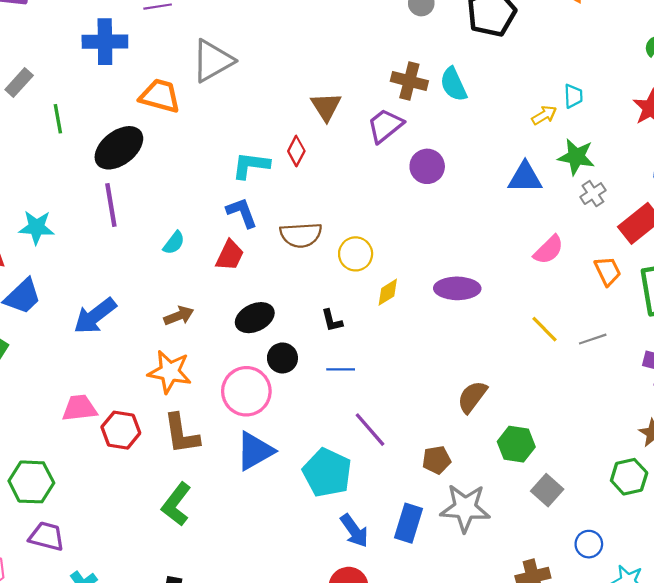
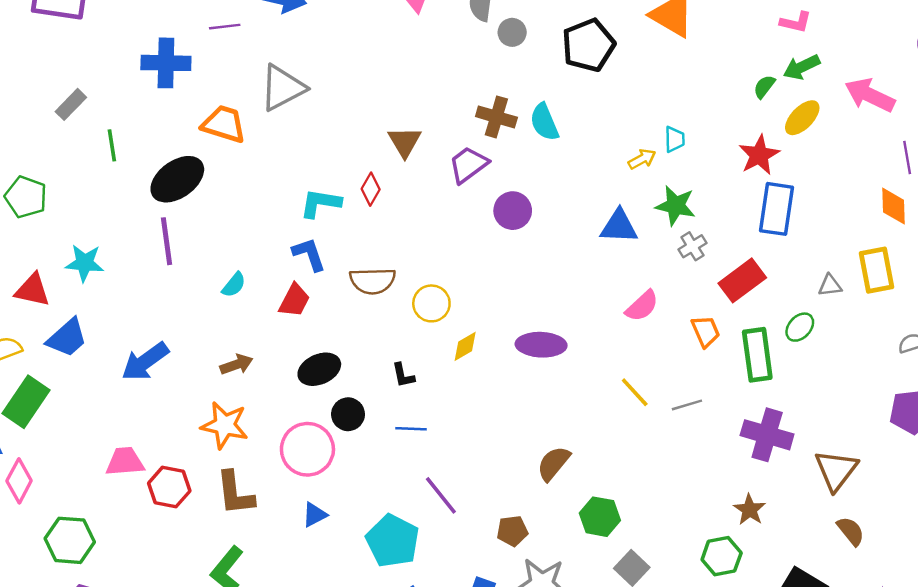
blue triangle: (255, 451) -> (315, 515), size x0.6

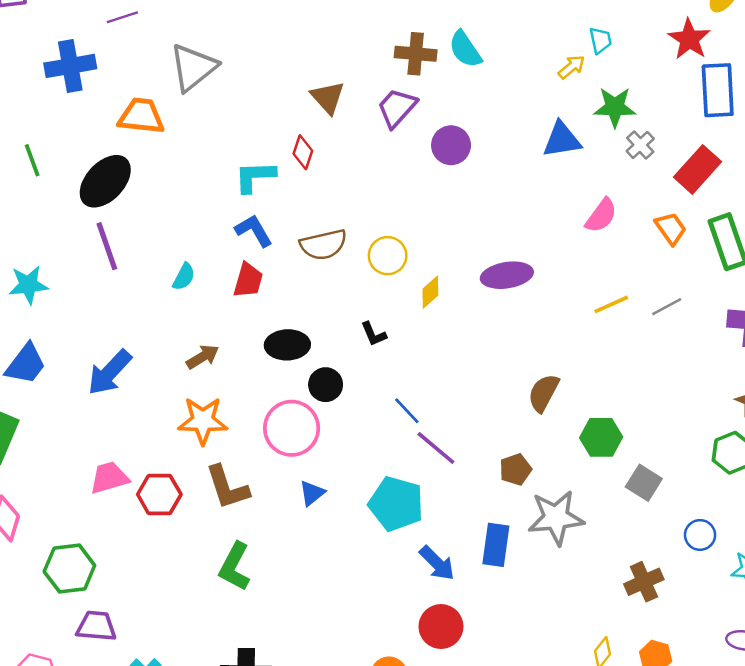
black ellipse: (319, 369) -> (287, 345), turned 33
yellow line: (635, 392) -> (611, 304), turned -60
blue line: (411, 429) -> (407, 411), moved, turned 56

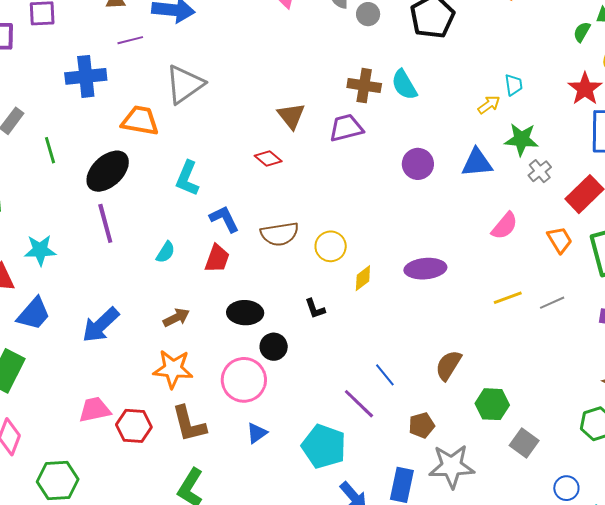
purple trapezoid: (397, 108) -> (346, 128), turned 30
purple circle: (451, 145) -> (418, 164), moved
red diamond: (303, 152) -> (268, 159), turned -72
cyan L-shape: (255, 177) -> (187, 178), moved, turned -69
blue line: (407, 411) -> (385, 375), moved

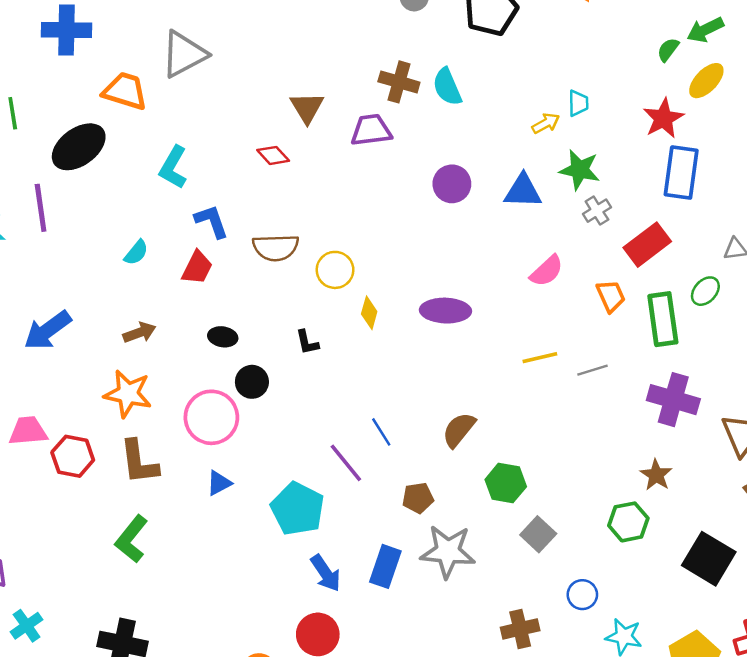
purple line: (105, 223) -> (41, 208), moved
yellow diamond: (363, 278) -> (369, 313), turned -44
black ellipse: (245, 313) -> (223, 337), size x0.7

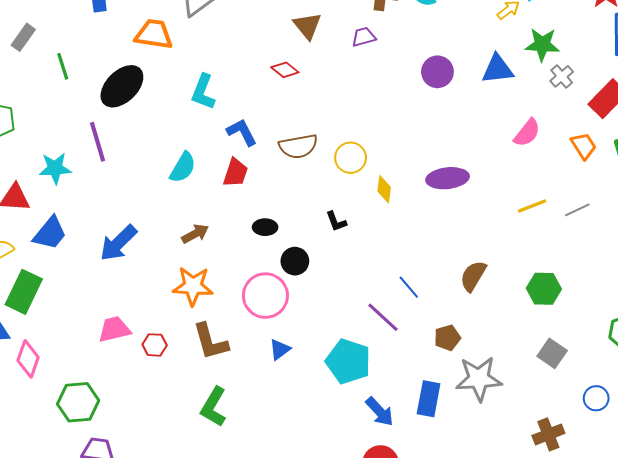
purple trapezoid: (371, 130) -> (364, 37), size x0.7
cyan semicircle: (136, 253) -> (183, 167), size x1.4
red hexagon: (73, 456) -> (155, 345), size x0.7
green hexagon: (506, 483) -> (544, 289), moved

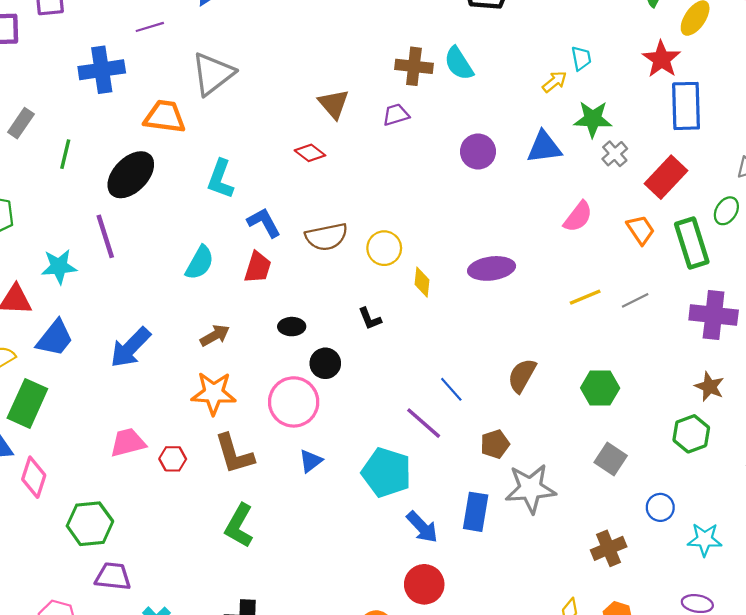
green line: (63, 66) -> (65, 154), turned 32

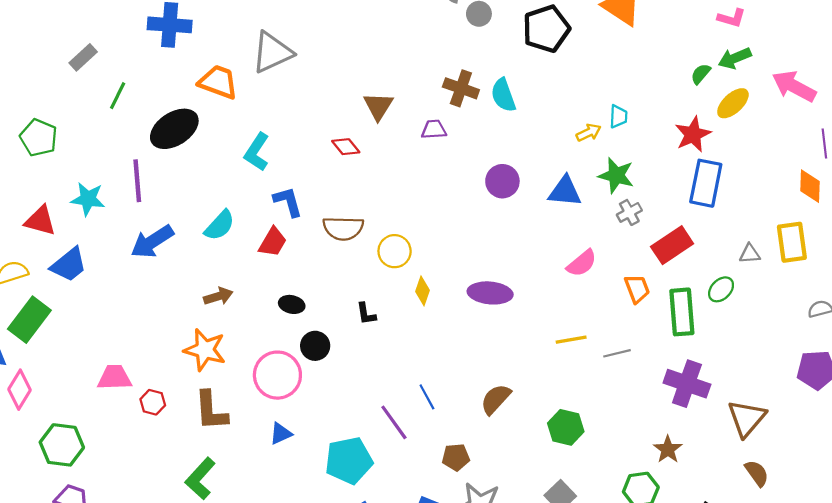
blue arrow: (130, 347) -> (152, 242), moved
cyan pentagon: (386, 472) -> (349, 460), turned 30

